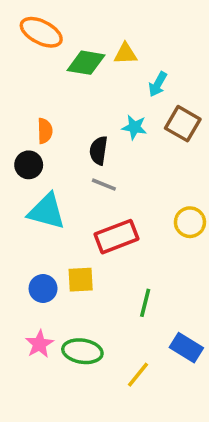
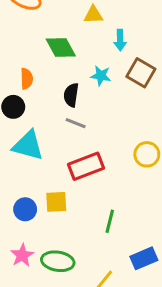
green diamond: (86, 63) -> (61, 47), moved, turned 52
cyan arrow: (158, 84) -> (120, 40), turned -30
blue rectangle: (186, 348) -> (144, 258), turned -55

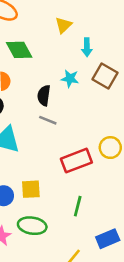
yellow triangle: (93, 15) -> (63, 25), turned -42
green diamond: (61, 47) -> (19, 50), moved
red rectangle: (86, 166) -> (76, 161), moved
green ellipse: (58, 261) -> (32, 226), moved

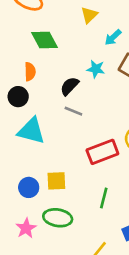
cyan arrow: (87, 47) -> (113, 37), turned 48
black semicircle: (44, 95) -> (70, 86), turned 36

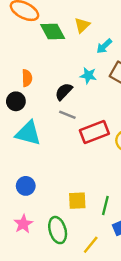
green diamond: (44, 40) -> (53, 31), moved
red rectangle: (102, 152) -> (94, 132), moved
yellow square: (56, 181) -> (77, 201), moved
green line: (104, 198) -> (105, 206), moved
green ellipse: (58, 218) -> (58, 230), moved, turned 65

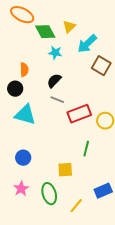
cyan arrow: (104, 46) -> (87, 44), size x1.5
cyan star: (88, 76) -> (55, 53), moved
green line: (105, 206) -> (86, 149), moved

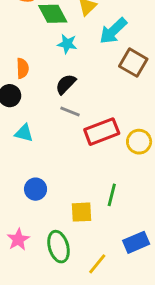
cyan triangle: (25, 115) -> (24, 133), size x0.6
green line: (86, 149) -> (112, 195), moved
blue circle: (23, 158) -> (36, 189), moved

